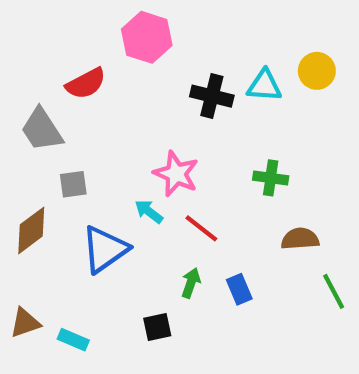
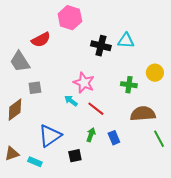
yellow circle: (317, 71) -> (155, 73), moved
brown semicircle: (300, 239) -> (143, 114), size x1.4
blue triangle: (105, 249) -> (50, 136), moved

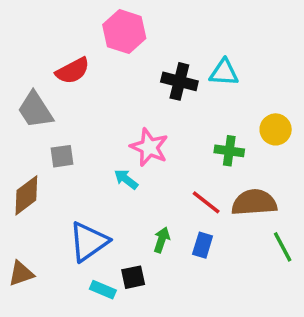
red line: (96, 109) -> (206, 202), moved
blue rectangle: (114, 138) -> (203, 245), turned 40
cyan rectangle: (35, 162) -> (103, 290), moved

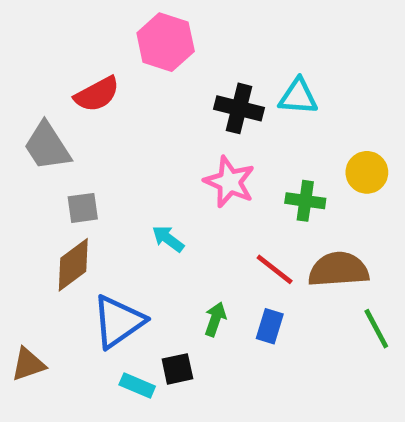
pink star: (149, 147) -> (230, 182), moved
brown diamond: (26, 195) -> (73, 265), moved

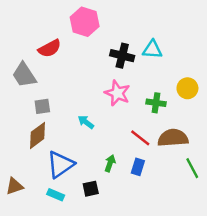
cyan rectangle: (137, 386) -> (56, 195), moved

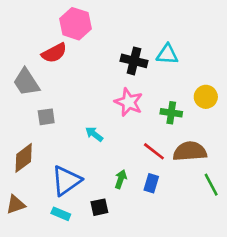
pink hexagon: (85, 22) -> (75, 24), moved
brown diamond: (37, 135) -> (24, 158), moved

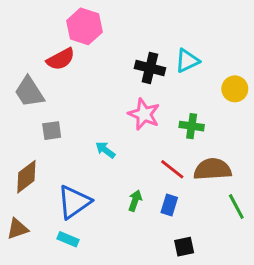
cyan triangle: (167, 54) -> (187, 61), turned -30
yellow circle: (206, 97) -> (235, 89), moved
black square: (99, 207) -> (184, 247), moved

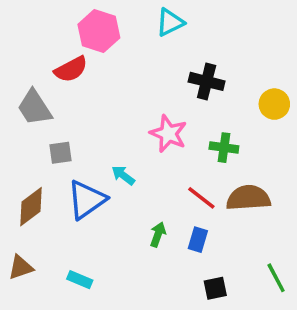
cyan triangle: (187, 61) -> (170, 22), moved
black cross: (150, 68) -> (207, 81), moved
blue triangle: (74, 202) -> (87, 200), moved
green line: (236, 206) -> (276, 278), moved

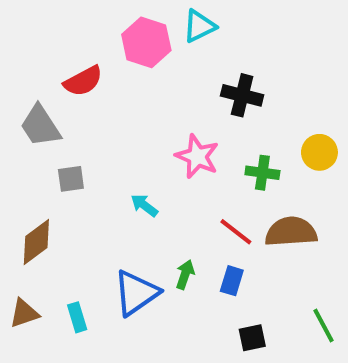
pink hexagon: (99, 31) -> (146, 42), moved
yellow circle: (274, 104) -> (319, 152), moved
blue triangle: (87, 200) -> (136, 293), moved
cyan rectangle: (80, 280) -> (77, 317), moved, turned 50

